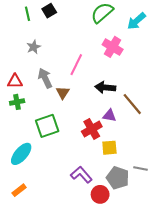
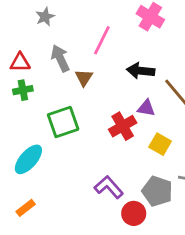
yellow square: (109, 148) -> (160, 144), moved, turned 35

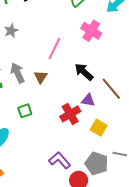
gray arrow: (60, 58) -> (17, 73), moved
black arrow: (141, 71) -> (84, 72), turned 36
green square: (63, 122) -> (25, 111), size x0.6

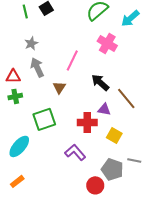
gray arrow: (17, 73) -> (37, 67), moved
green square: (25, 111) -> (44, 119), size x1.6
red cross: (70, 114) -> (87, 122), turned 30
purple L-shape: (60, 160) -> (75, 152), moved

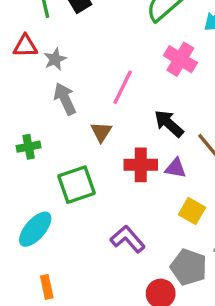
red triangle: (13, 76) -> (25, 46), moved
red cross: (87, 122) -> (141, 165), moved
orange rectangle: (17, 181) -> (47, 287), moved, turned -64

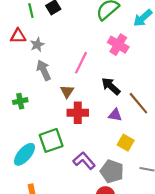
red cross: (141, 165) -> (78, 113), moved
green square: (76, 185) -> (51, 140), moved
gray pentagon: (189, 267) -> (112, 171), moved

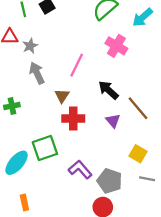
purple triangle: (115, 115) -> (113, 121), turned 40
yellow square: (126, 143) -> (138, 154), moved

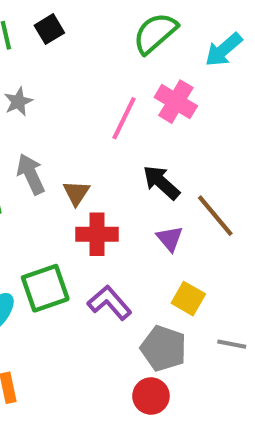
pink line: (77, 65) -> (124, 118), moved
gray arrow: (37, 73) -> (31, 174), moved
yellow square: (138, 154) -> (188, 299), moved
purple L-shape: (80, 170) -> (110, 303), moved

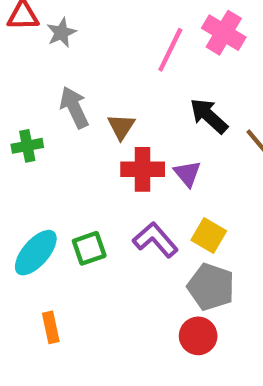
purple triangle: (170, 238) -> (187, 174), moved
green square: (45, 288) -> (89, 248), moved, size x0.7
yellow square: (188, 299) -> (209, 236), moved

